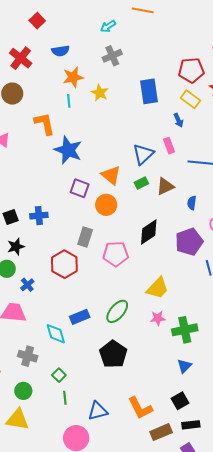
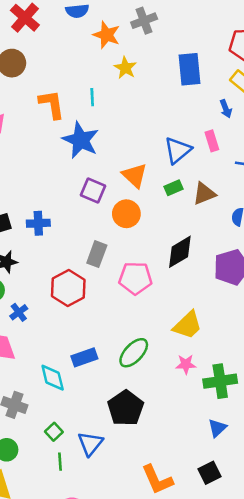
orange star: (73, 77) -> (107, 35), moved, turned 30
cyan line: (69, 101) -> (92, 97), moved
blue triangle: (98, 411) -> (90, 444), moved, turned -40

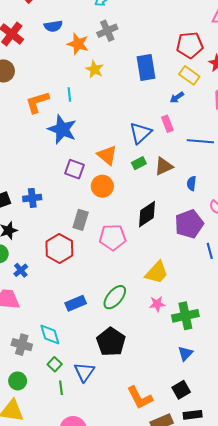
orange L-shape: (52, 104) -> (37, 102), turned -95
blue arrow: (226, 109) -> (177, 97), turned 80
cyan diamond: (53, 378) -> (50, 335), moved

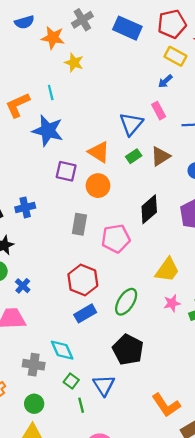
blue rectangle: (146, 67) -> (127, 28), moved, turned -50
red hexagon: (59, 248) -> (83, 280), moved

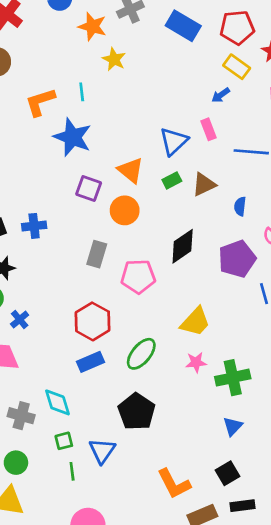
green square: (71, 381) -> (64, 441), turned 32

